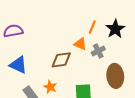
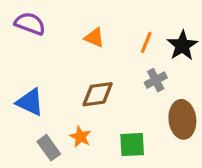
purple semicircle: (13, 31) -> (30, 24), moved, turned 30
orange triangle: (80, 44) -> (94, 38), moved

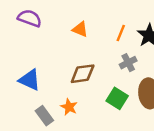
green square: (132, 145) -> (117, 98), moved, turned 35

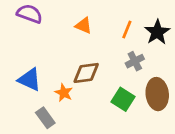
orange star: (69, 107) -> (64, 93), moved

